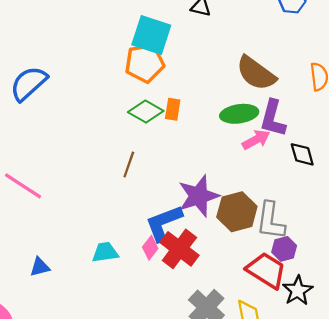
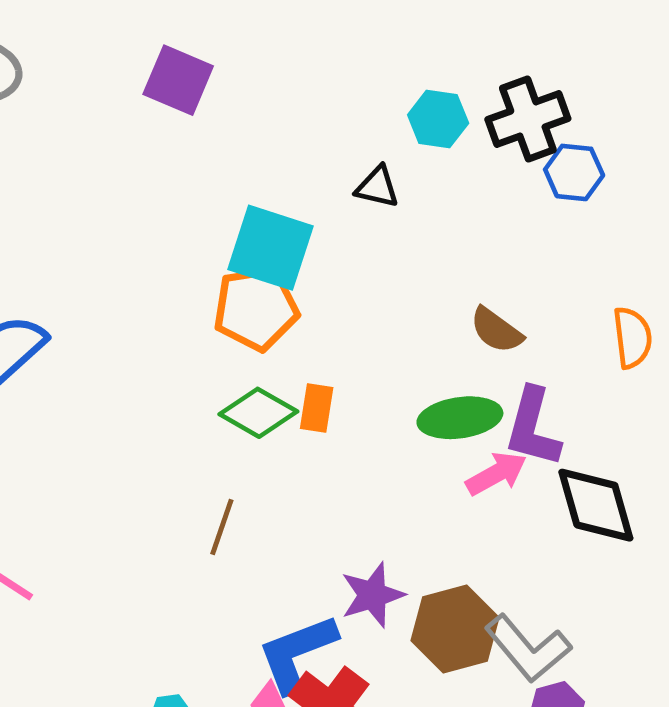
brown semicircle: (256, 73) -> (496, 330), size x0.6
black diamond: (302, 154) -> (596, 505), size x1.5
purple star: (199, 196) -> (372, 595), size x0.7
gray L-shape: (271, 221) -> (528, 648), turned -48

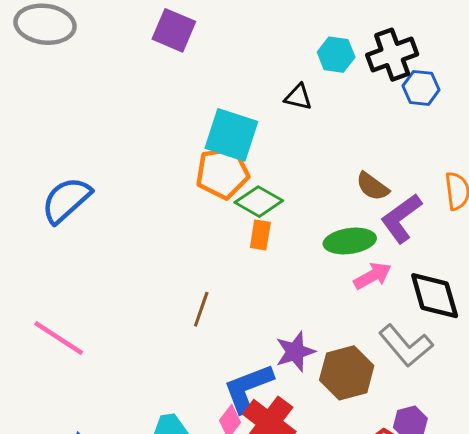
green diamond: (258, 413) -> (259, 202), moved
purple L-shape: (533, 427) -> (401, 218), moved, turned 39
gray L-shape: (528, 648) -> (406, 346), moved

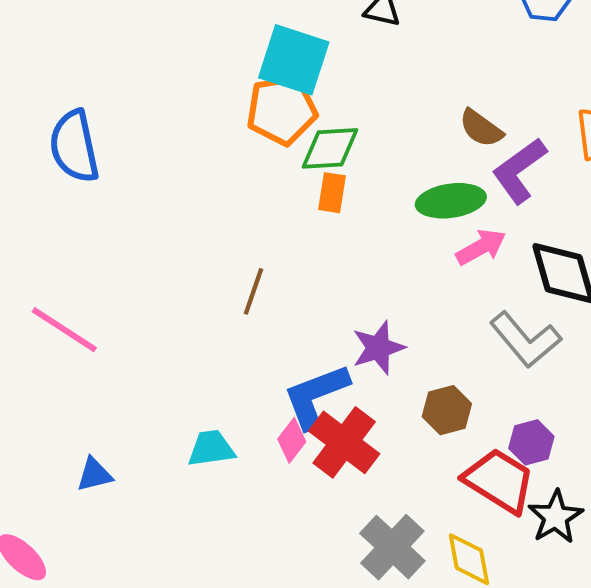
blue semicircle: (66, 200) -> (74, 146), turned -60
green diamond: (259, 202) -> (330, 148), turned -33
brown hexagon: (347, 373) -> (447, 410), moved, size x0.7

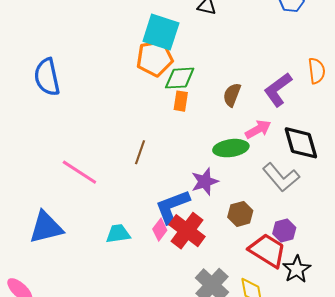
brown semicircle: (481, 128) -> (232, 95), moved, turned 75
green ellipse: (451, 201) -> (231, 148), moved
pink line: (64, 330) -> (79, 172), moved
blue triangle: (94, 475) -> (46, 227), moved, size x1.8

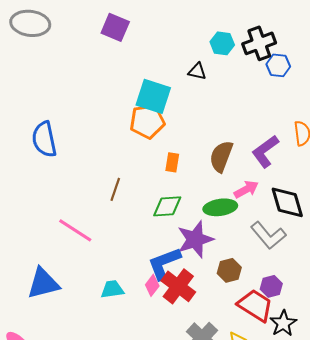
green diamond: (180, 78) -> (167, 206), moved
brown semicircle: (232, 95) -> (221, 156), size x1.4
brown line: (140, 152) -> (115, 189), moved
purple star: (205, 182) -> (195, 239), size x1.4

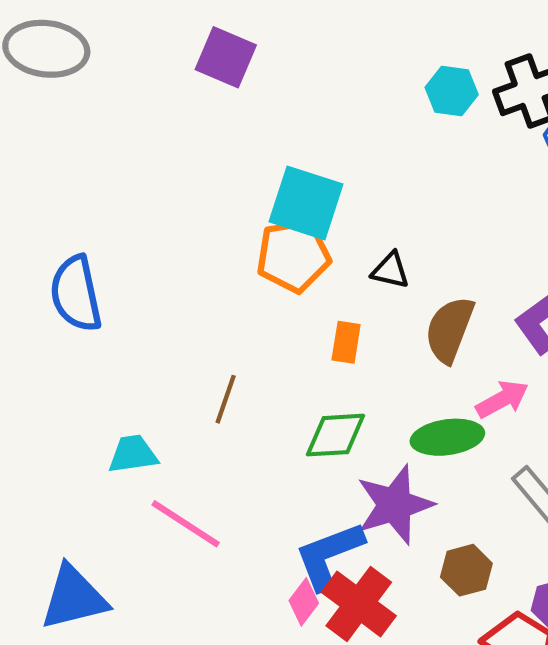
black triangle: (197, 71) -> (390, 270), moved
pink line: (75, 230) -> (186, 524), moved
cyan trapezoid: (112, 289) -> (133, 454), moved

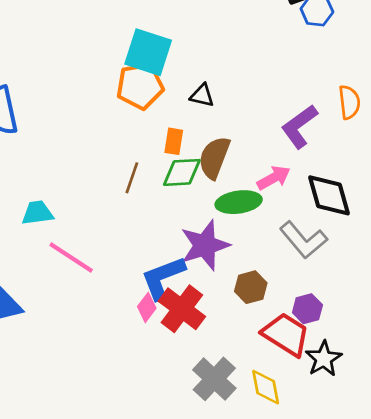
brown semicircle: (450, 330) -> (214, 158), moved
brown line: (226, 399) -> (132, 178), moved
green diamond: (336, 435) -> (182, 172), moved

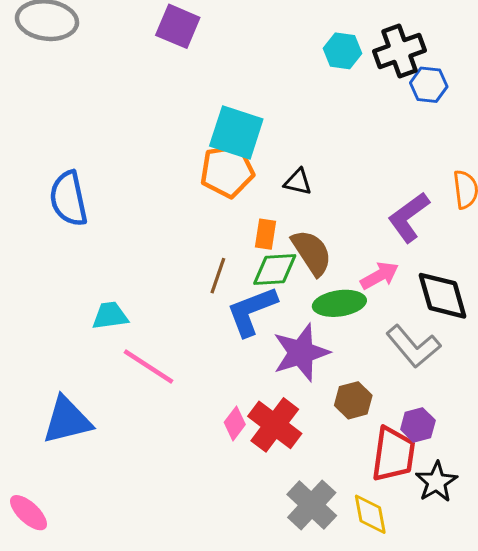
brown semicircle: (214, 158) -> (312, 253), turned 126
blue L-shape: (163, 278) -> (252, 311), moved
red trapezoid: (286, 334) -> (393, 454), turned 66

